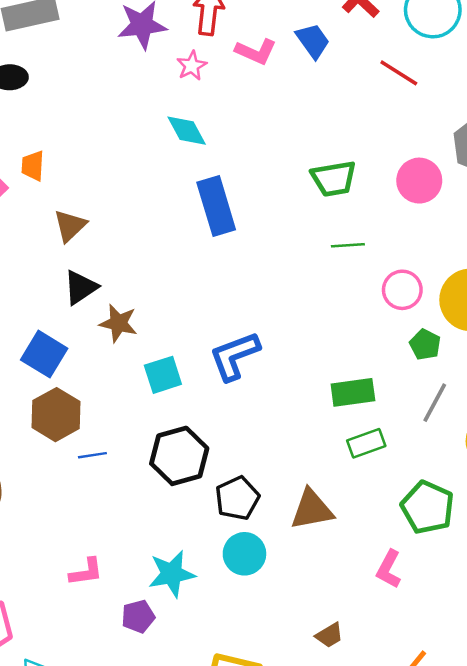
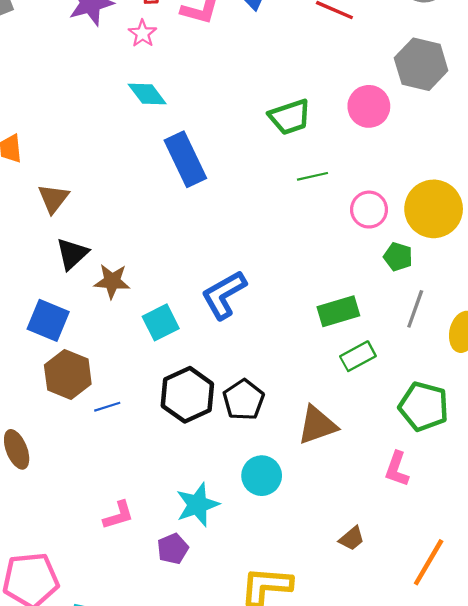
black pentagon: (237, 498) -> (244, 400), moved

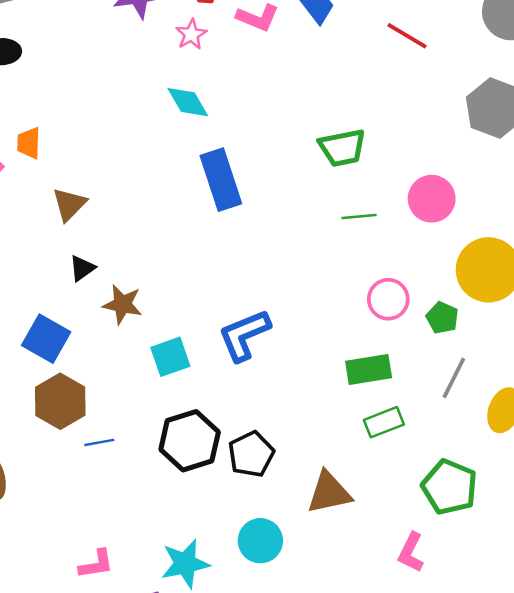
pink circle: (369, 106) -> (432, 199), moved
pink circle: (369, 210) -> (388, 299), moved
black triangle: (72, 254) -> (82, 268), size x0.7

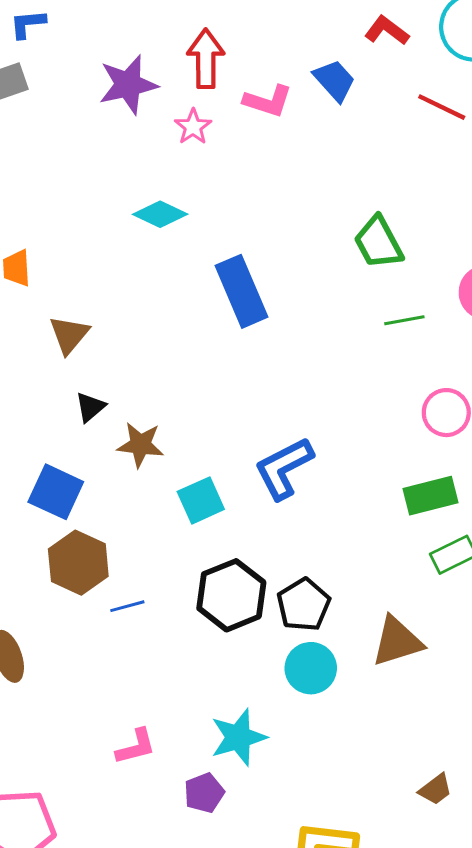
cyan diamond: (188, 102) -> (160, 214), moved, turned -30
green trapezoid: (342, 148) -> (378, 242), turned 78
cyan circle: (260, 541) -> (311, 668), moved

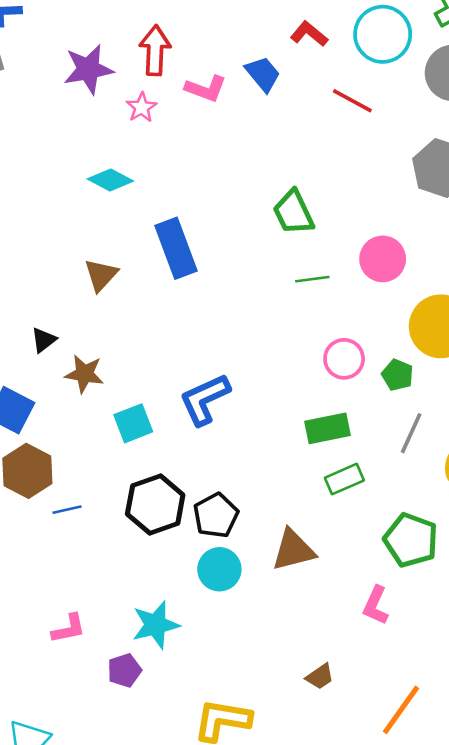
brown triangle: (69, 335) -> (101, 275), moved

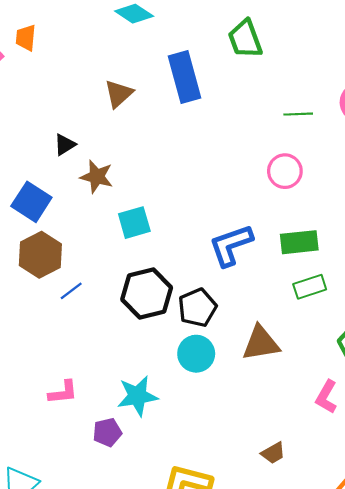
green trapezoid: (293, 212) -> (245, 39), moved
pink circle: (344, 359) -> (285, 171), moved
blue L-shape: (205, 399) -> (231, 245), moved
blue line: (67, 510) -> (71, 291), turned -30

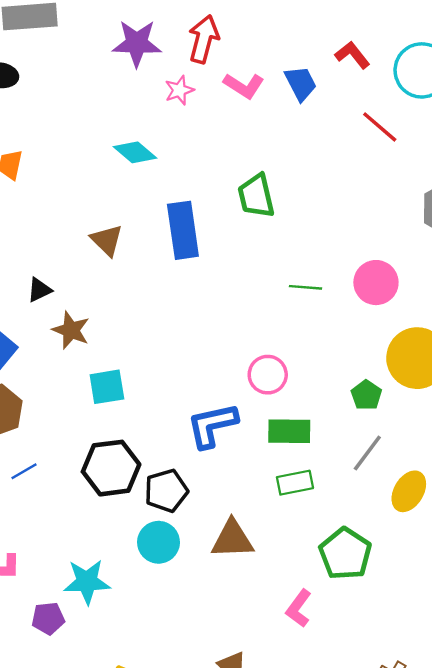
brown triangle: (119, 94) -> (107, 240), turned -40
pink circle: (285, 171) -> (268, 375), moved
blue line: (71, 291) -> (24, 471), moved

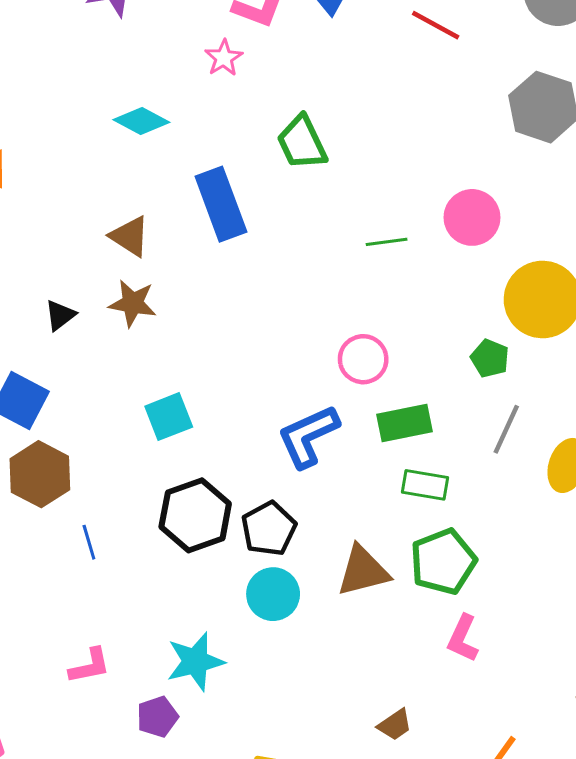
pink star: (179, 90) -> (224, 58), moved
brown star: (71, 330) -> (133, 303), moved
blue line: (24, 471) -> (89, 542), turned -64
green rectangle: (295, 483) -> (425, 485), turned 33
green pentagon: (345, 554) -> (443, 562), moved, turned 30

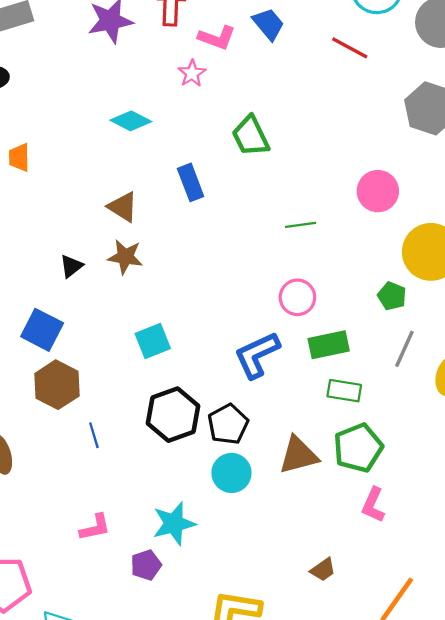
blue rectangle: (221, 204) -> (191, 182), size x0.7
green line: (387, 242) -> (301, 225), moved

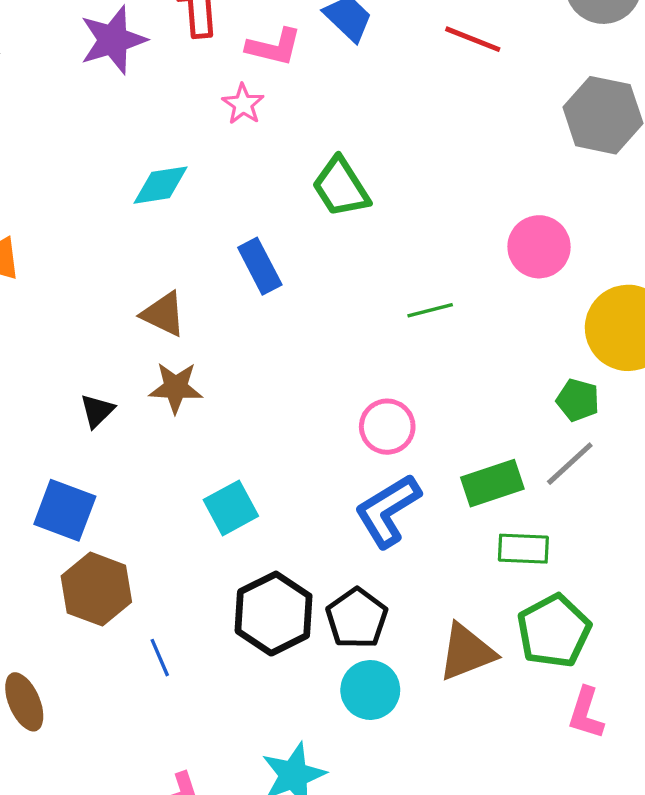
cyan diamond: (131, 121) -> (161, 185), turned -30
pink circle: (297, 297) -> (387, 427), moved
gray line: (404, 349) -> (570, 464), moved, turned 30

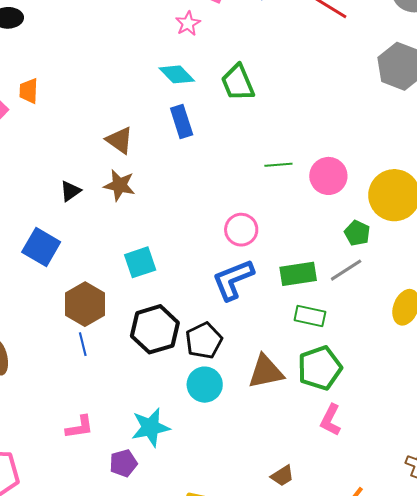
cyan diamond: (161, 185) -> (177, 74), moved, turned 45
pink circle: (539, 247) -> (328, 176), moved
brown hexagon: (96, 589) -> (85, 304), moved

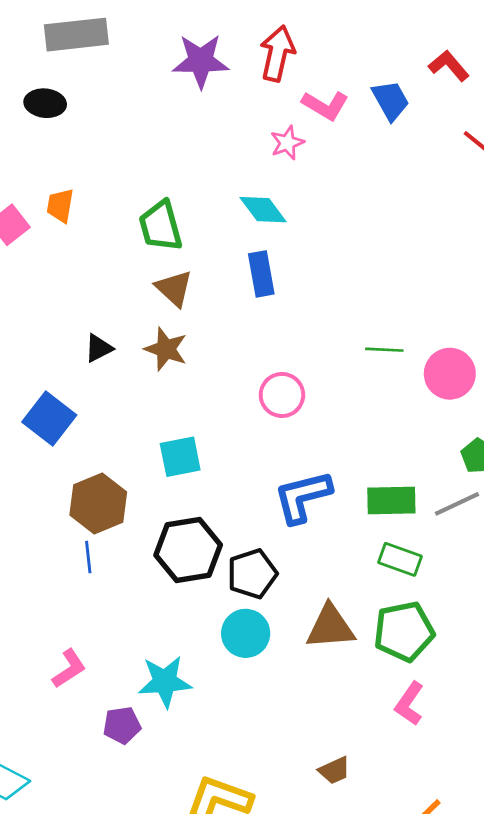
green trapezoid: (238, 83) -> (160, 226), moved
pink circle: (241, 230) -> (282, 395), moved
pink L-shape: (80, 427) -> (69, 669), turned -32

